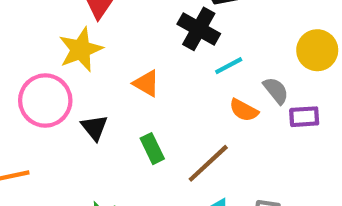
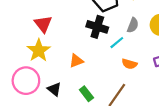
orange triangle: (146, 83) -> (76, 61), turned -40
gray semicircle: (276, 91) -> (133, 25), moved, turned 72

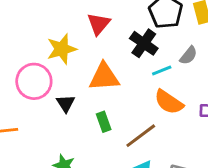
red triangle: (43, 24) -> (99, 24), moved
orange triangle: (76, 61) -> (104, 77), size x1.6
orange semicircle: (129, 64) -> (169, 102), size x1.5

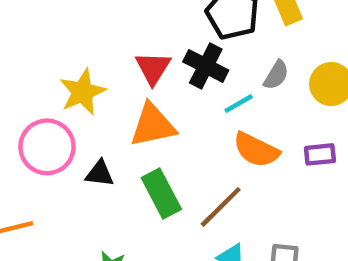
red triangle: (99, 24) -> (153, 68), moved
black triangle: (66, 103) -> (100, 173), turned -42
green rectangle: (104, 122) -> (161, 194), size x1.5

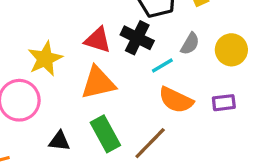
red triangle: (153, 68) -> (98, 40), turned -44
black triangle: (100, 173) -> (59, 141), moved

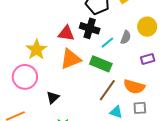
gray semicircle: (190, 44) -> (126, 37), moved
orange semicircle: (176, 100) -> (134, 87), moved
green rectangle: (105, 134) -> (101, 64), moved, turned -30
black triangle: (59, 141) -> (53, 97), turned -40

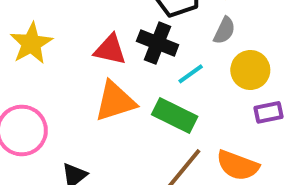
yellow circle: (147, 27) -> (250, 70), moved
gray semicircle: (126, 37) -> (224, 30), moved
yellow star: (36, 50) -> (31, 43), moved

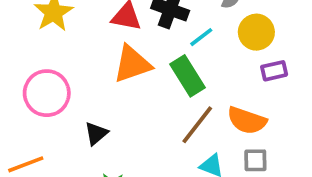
green rectangle: (175, 115) -> (187, 76), turned 33

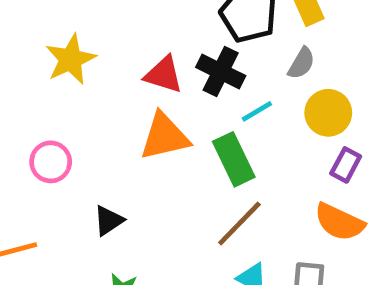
purple rectangle: (274, 71) -> (346, 165), turned -55
pink circle: (47, 93) -> (51, 162), size x0.7
orange semicircle: (247, 121) -> (339, 222), moved

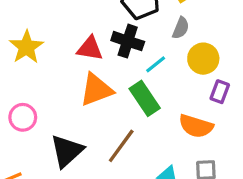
black triangle: (109, 221) -> (67, 151), size x1.6
orange semicircle: (339, 222) -> (196, 126), moved
brown line: (239, 223) -> (121, 146), moved

